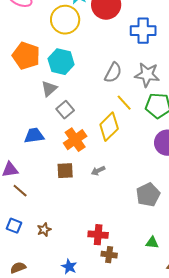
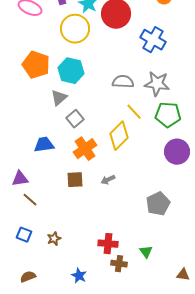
blue cross: (143, 31) -> (153, 40), turned 30
gray semicircle: (113, 73) -> (123, 82), turned -115
green triangle: (152, 243) -> (146, 252), moved, turned 48

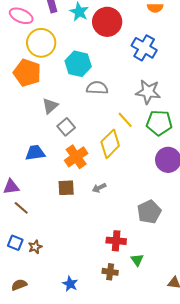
yellow circle: (75, 29) -> (41, 43), moved
cyan hexagon: (71, 71) -> (78, 64), moved
gray semicircle: (123, 82) -> (97, 88), moved
brown star: (54, 239) -> (35, 247), moved
red cross: (108, 244) -> (116, 241), moved

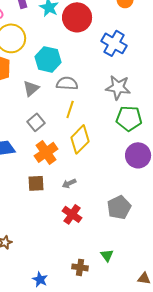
gray triangle: (50, 106) -> (31, 88), moved
yellow line: (125, 120) -> (70, 109), moved, turned 60
red cross: (116, 241) -> (72, 214), moved, turned 30

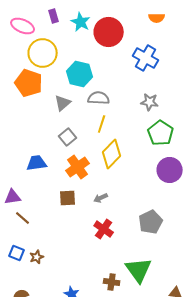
gray star: (118, 87) -> (150, 102), size x0.7
green pentagon: (129, 118) -> (161, 133), turned 30
green triangle: (107, 255) -> (139, 270), size x2.0

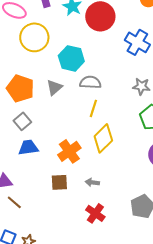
orange pentagon: (29, 83) -> (20, 88), moved
gray square: (68, 137) -> (22, 121), moved
gray arrow: (101, 198) -> (92, 182), turned 32

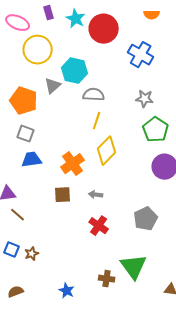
gray triangle: (54, 87) -> (53, 86), moved
gray square: (22, 121) -> (26, 134), turned -30

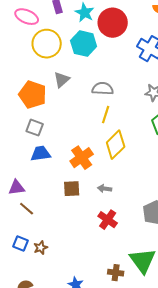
cyan hexagon: (75, 71) -> (84, 44), moved

